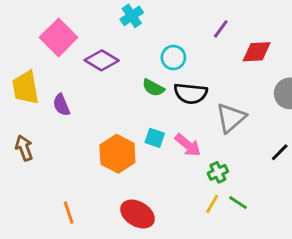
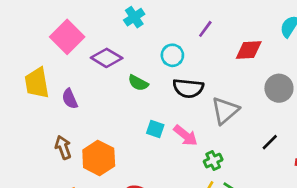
purple line: (221, 29) -> (205, 29), moved
green semicircle: (153, 88) -> (138, 83), moved
brown arrow: (24, 148) -> (63, 147), moved
orange hexagon: (117, 154) -> (99, 158), moved

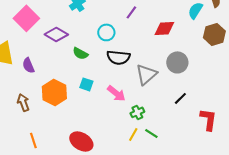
gray circle: (279, 88) -> (177, 62), moved
cyan square: (155, 129) -> (86, 84), moved
orange hexagon: (99, 158) -> (54, 92), moved

